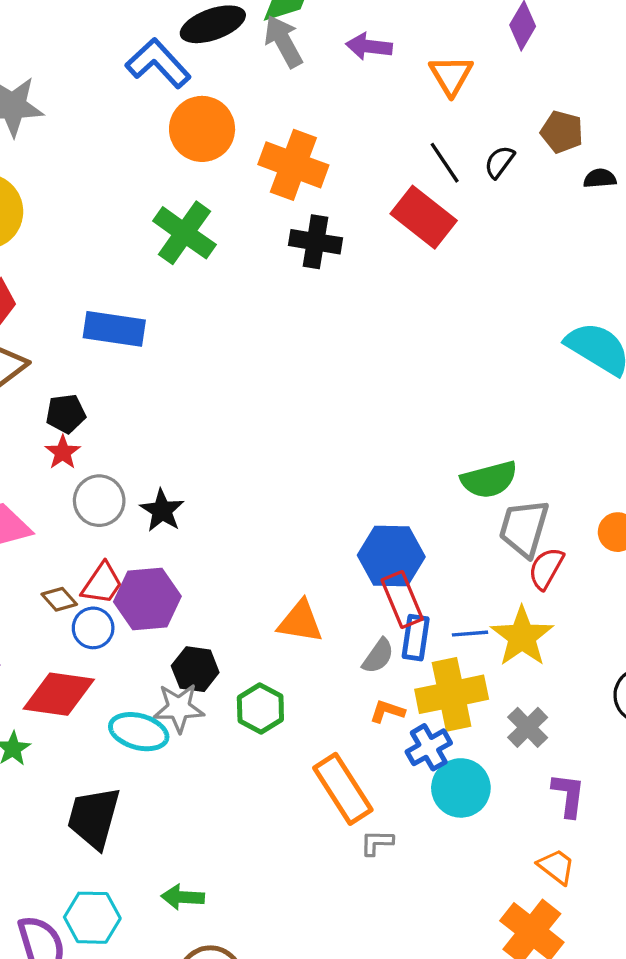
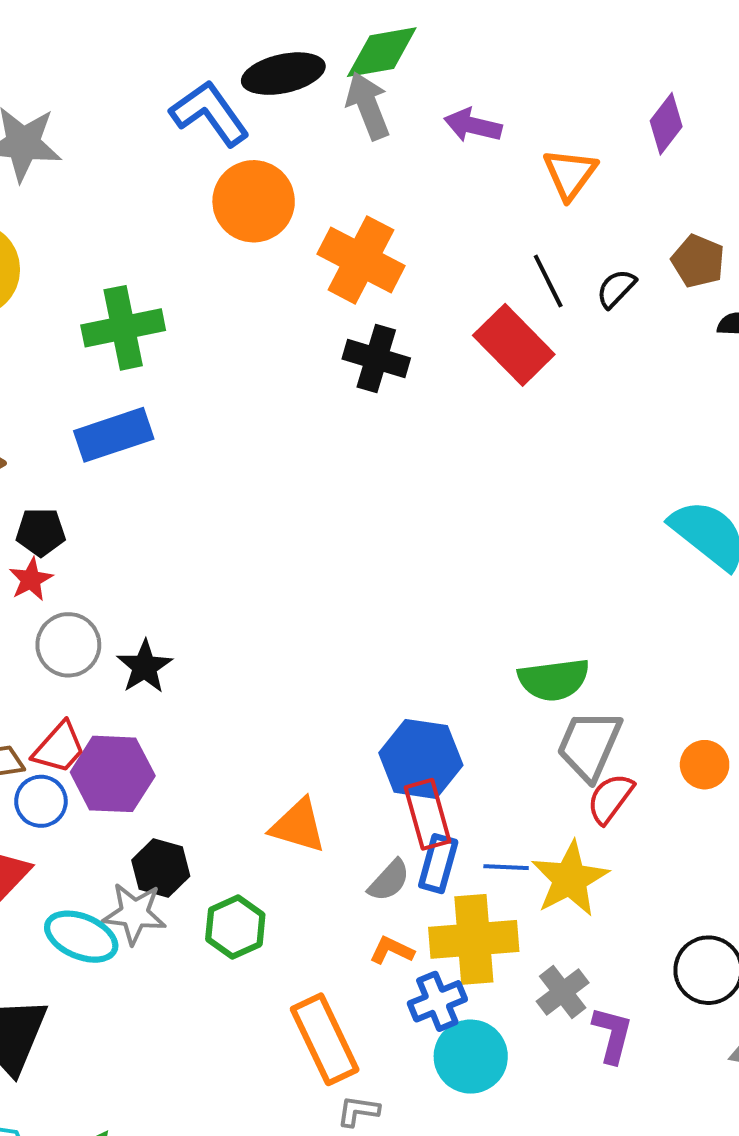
green cross: (184, 233) -> (123, 328), moved, turned 36
blue rectangle: (114, 329) -> (114, 435), turned -34
purple L-shape: (568, 795) -> (612, 1035), moved

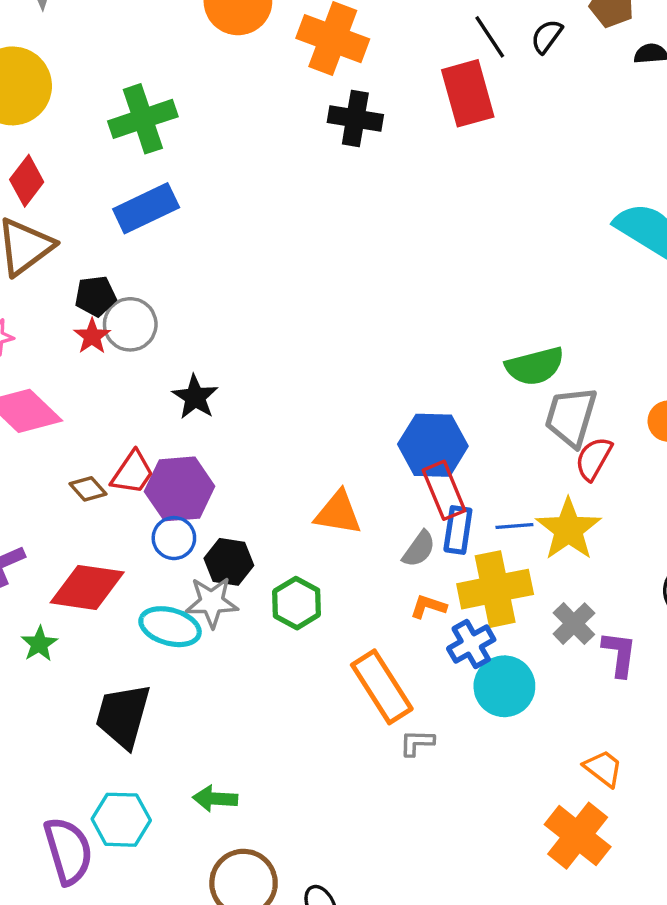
red rectangle: (514, 345) -> (468, 93), turned 36
gray circle: (68, 645) -> (130, 324), moved
blue circle: (41, 801) -> (174, 538), moved

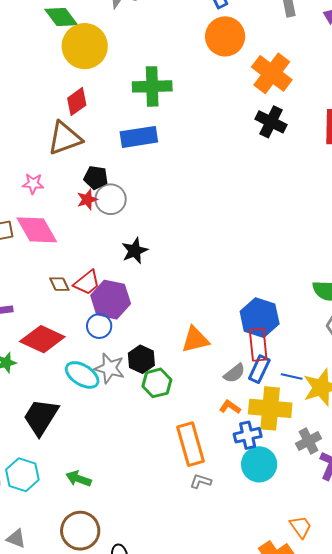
orange triangle: (338, 513) -> (195, 340), turned -40
black hexagon: (229, 562) -> (141, 359), moved

